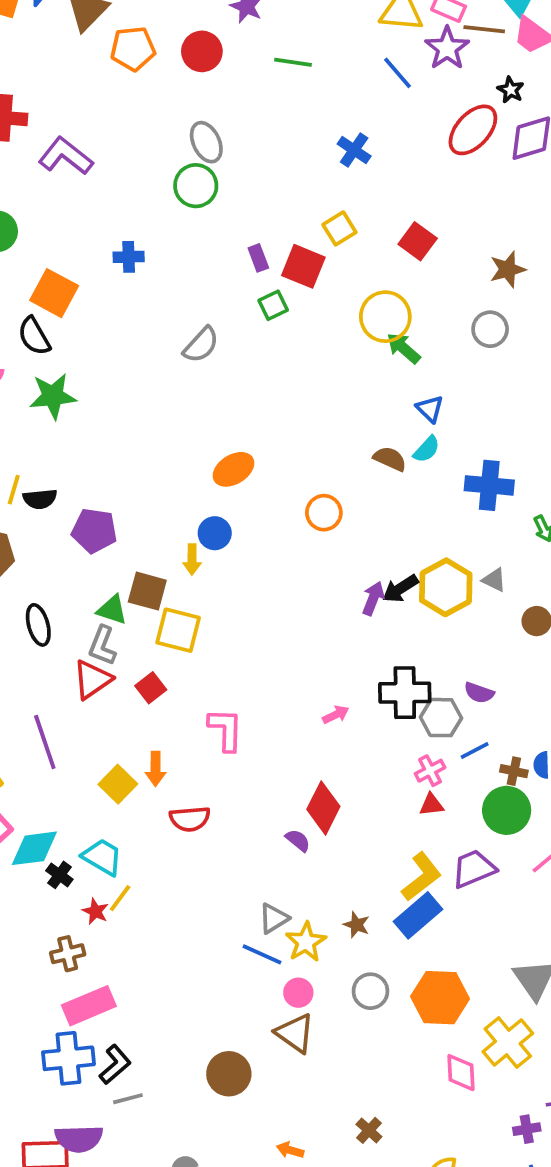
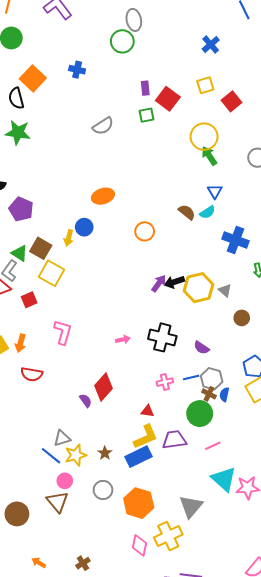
yellow square: (339, 228) -> (205, 85), moved
gray hexagon: (441, 718) -> (212, 379), moved
red triangle: (431, 805) -> (147, 411), moved

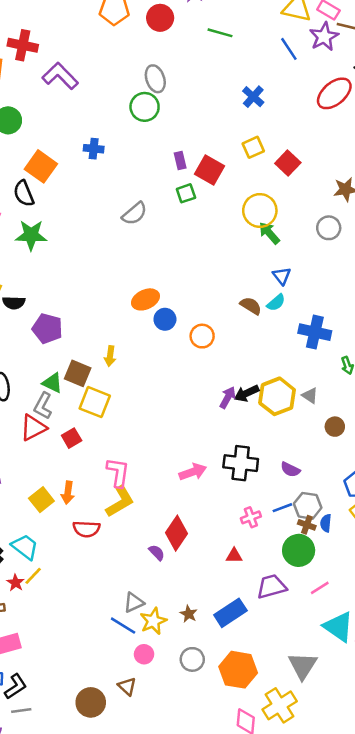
blue circle: (84, 227) -> (165, 319), moved
pink arrow: (123, 339) -> (193, 472), size x1.5
yellow L-shape: (146, 437) -> (120, 502), moved
brown triangle: (57, 502) -> (127, 686), moved, size x0.7

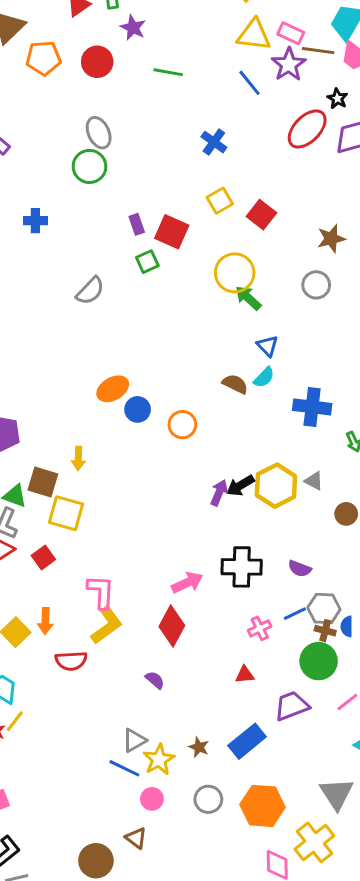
red diamond: (177, 533) -> (172, 626), moved

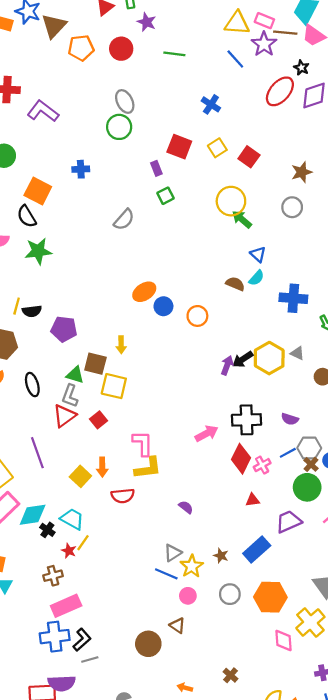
red square: (172, 232) -> (179, 147), moved
yellow L-shape: (107, 625) -> (148, 468), turned 32
red diamond: (172, 626) -> (241, 459), moved
brown cross: (325, 631) -> (311, 464), turned 32

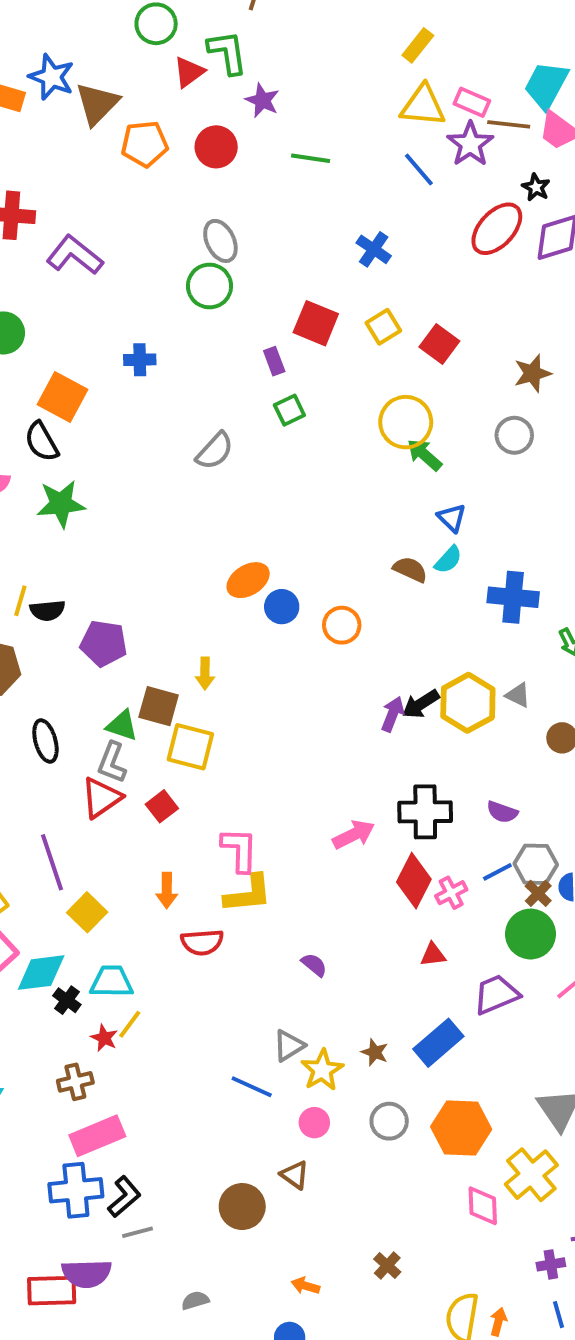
yellow square: (80, 476) -> (87, 912), moved
cyan trapezoid: (72, 519) -> (111, 982), turned -30
blue line: (166, 574) -> (252, 1087), moved

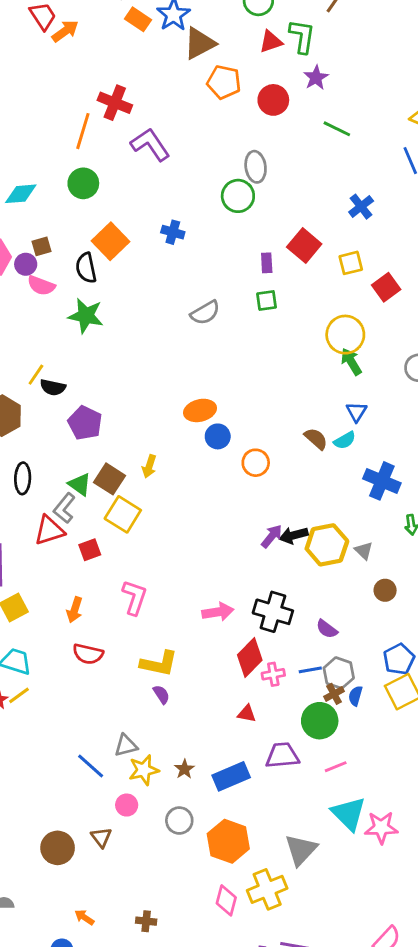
yellow L-shape: (248, 894) -> (159, 664), moved
brown cross: (387, 1266) -> (146, 921), turned 36

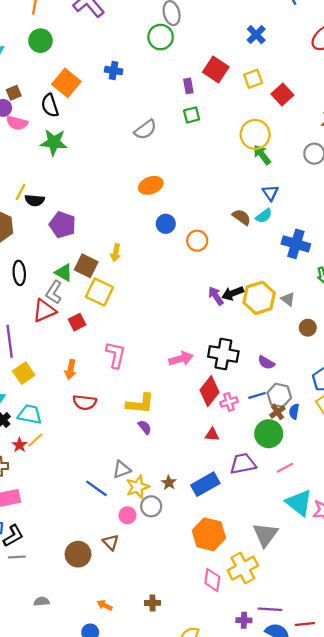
orange ellipse: (200, 410) -> (151, 185), moved
purple arrow: (272, 536) -> (216, 296), turned -66
gray circle: (179, 821) -> (151, 506), moved

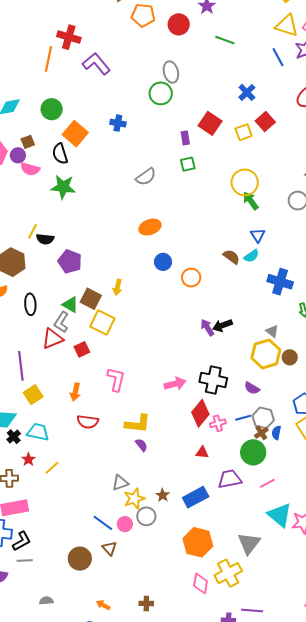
green circle: (40, 41) -> (52, 109), moved
red square: (282, 95) -> (265, 122), moved
yellow hexagon: (259, 298) -> (266, 354), moved
yellow line: (35, 440) -> (52, 468), moved
blue line: (96, 488) -> (103, 523), moved

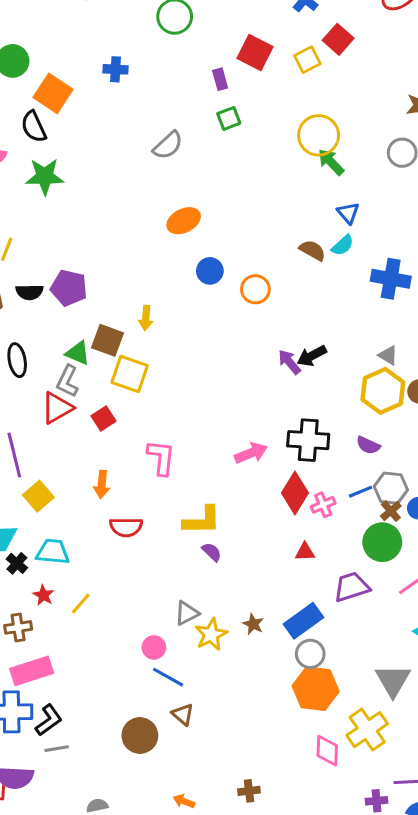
black semicircle: (45, 239) -> (29, 292), moved
gray circle: (146, 516) -> (310, 654), moved
pink circle: (125, 524) -> (154, 647), moved

